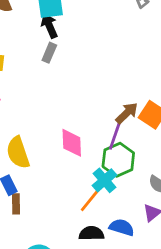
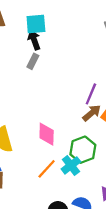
purple line: (115, 136) -> (91, 94), moved
orange line: (90, 200) -> (47, 169), moved

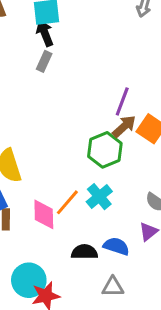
pink diamond: (47, 134) -> (44, 214), moved
green hexagon: (83, 150) -> (105, 150), moved

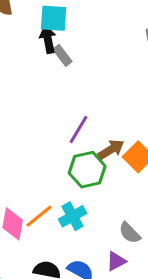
gray rectangle: (44, 61) -> (62, 55), moved, turned -72
purple line: (122, 101) -> (78, 129), moved

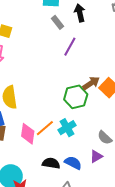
black arrow: (48, 39) -> (80, 13), moved
purple line: (78, 129) -> (70, 47), moved

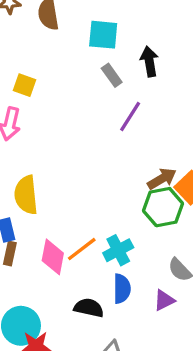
green hexagon: (76, 97) -> (163, 207), moved
blue semicircle: (73, 163) -> (122, 289), moved, turned 60

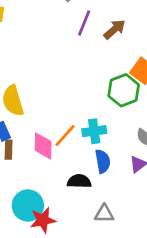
brown arrow: (162, 179) -> (114, 29), moved
cyan cross: (118, 250) -> (94, 131), turned 30

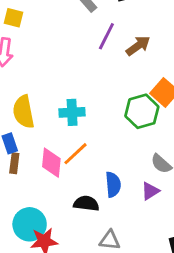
cyan cross: (94, 131) -> (72, 112), moved

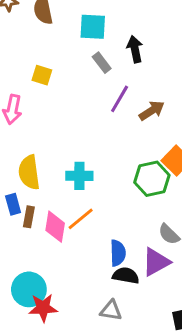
yellow square: (13, 18) -> (42, 75), moved
brown rectangle: (14, 163) -> (29, 217), moved
purple triangle: (150, 191) -> (156, 262), size x1.5
black semicircle: (86, 203) -> (126, 276), moved

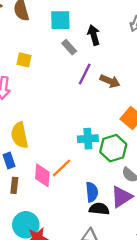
brown arrow: (152, 111) -> (110, 81), turned 60
cyan cross: (79, 176) -> (88, 139), moved
green hexagon: (152, 179) -> (113, 148), moved
brown rectangle: (29, 217) -> (14, 185), moved

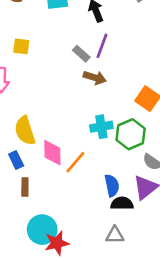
gray rectangle: (69, 47) -> (81, 54), moved
purple line: (85, 74) -> (102, 46), moved
brown arrow: (110, 81) -> (95, 78), moved
pink diamond: (42, 175) -> (52, 153), moved

